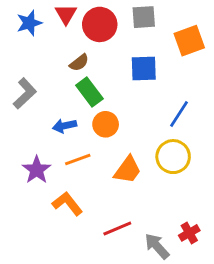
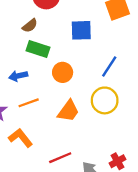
green rectangle: (89, 92) -> (38, 49), turned -35
orange circle: (106, 124) -> (63, 72), moved

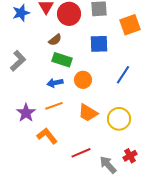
blue arrow: (18, 76) -> (55, 83), moved
yellow circle: (105, 100) -> (119, 119), moved
orange trapezoid: (68, 111) -> (88, 113), turned 85

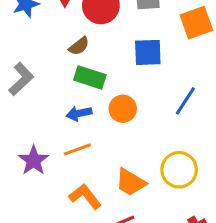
orange trapezoid: (88, 113) -> (131, 182), moved
orange L-shape: (47, 136) -> (85, 196), moved

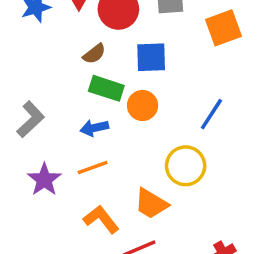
blue square: (148, 52) -> (151, 57), moved
gray L-shape: (21, 79) -> (31, 119), moved
orange circle: (123, 109) -> (143, 105), moved
yellow circle: (179, 170) -> (186, 166), moved

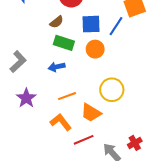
orange circle: (143, 105) -> (95, 49), moved
blue line: (211, 114) -> (116, 26), moved
orange line: (93, 168) -> (67, 96), moved

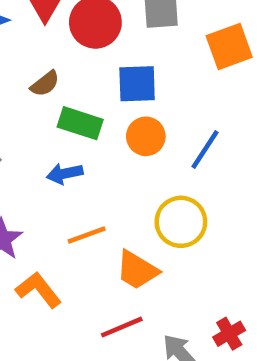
brown semicircle: (57, 22) -> (45, 84), moved
blue line: (116, 26) -> (205, 149), moved
orange L-shape: (61, 122) -> (38, 290), moved

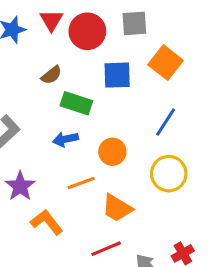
orange square: (229, 46) -> (166, 63), moved, turned -32
orange circle: (146, 136) -> (112, 152), moved
yellow circle: (181, 222) -> (169, 174), moved

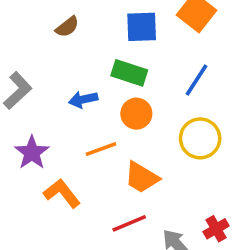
green rectangle: (76, 103) -> (129, 73), moved

